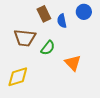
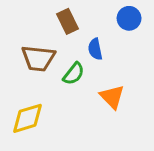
blue semicircle: (62, 21) -> (95, 49), moved

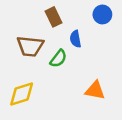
orange triangle: (112, 97) -> (95, 90), moved, turned -35

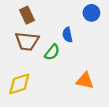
brown rectangle: (53, 17) -> (27, 15), moved

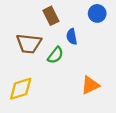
brown rectangle: (27, 15) -> (51, 16), moved
orange triangle: (85, 81) -> (90, 85), turned -36

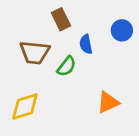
blue circle: (97, 13) -> (122, 30), moved

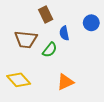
orange triangle: (108, 102) -> (65, 82), moved
yellow diamond: (25, 107) -> (19, 80), turned 65

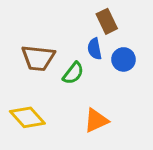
brown rectangle: (46, 14) -> (107, 21), moved
blue circle: (91, 23) -> (124, 59), moved

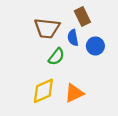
brown trapezoid: (38, 58) -> (47, 28), moved
yellow diamond: (27, 117) -> (43, 91), moved, turned -72

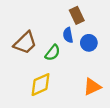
brown trapezoid: (47, 28) -> (25, 43), moved, turned -50
orange triangle: (74, 93) -> (92, 87), moved

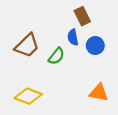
yellow diamond: (41, 85) -> (28, 96), moved, turned 45
orange triangle: (92, 87) -> (99, 93), turned 36

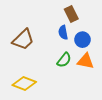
green semicircle: (56, 56) -> (64, 60), moved
orange triangle: (99, 93) -> (86, 61), moved

